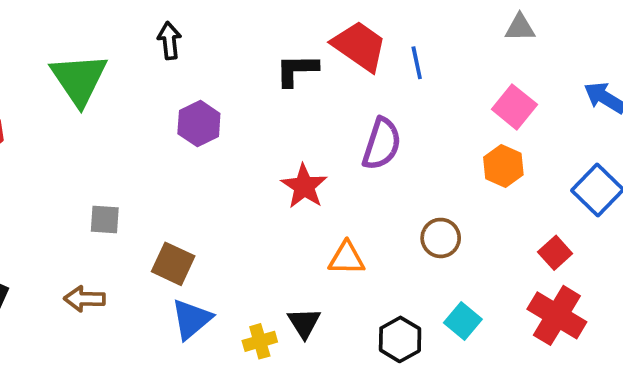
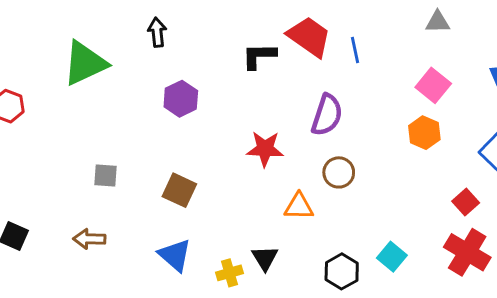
green triangle: (79, 79) -> (85, 63), turned 39
red star: (304, 186) -> (265, 149), turned -30
brown circle: (441, 238) -> (339, 172), moved
brown square: (173, 264) -> (179, 190), moved
blue triangle: (192, 319) -> (175, 255), turned -39

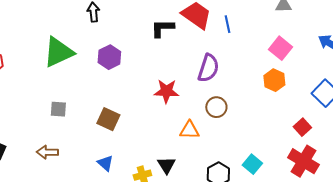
green triangle: (85, 63) -> (58, 52), moved
blue triangle: (175, 255) -> (105, 163), size x0.7

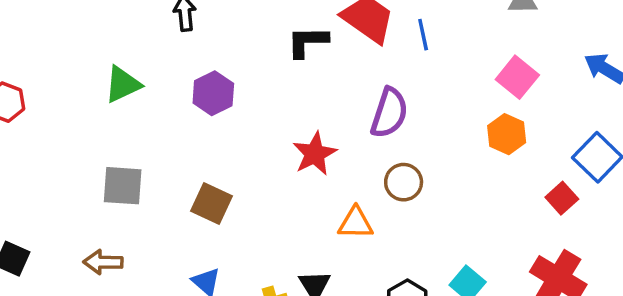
green triangle: (58, 52) -> (123, 84), size x0.7
red star: (166, 91) -> (315, 154), turned -30
gray square: (58, 109) -> (123, 186), size x1.4
red square: (302, 127) -> (562, 198), moved

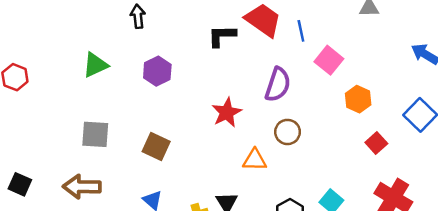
pink square: (517, 77) -> (329, 60), moved
red square: (562, 198) -> (376, 143), moved
brown arrow: (103, 262) -> (82, 187), size x1.4

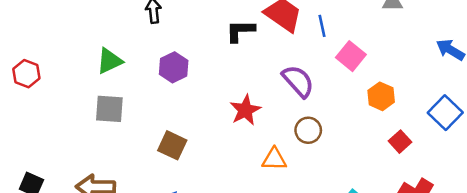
purple semicircle: (278, 84) -> (298, 81), turned -60
gray square: (95, 134) -> (109, 109), moved

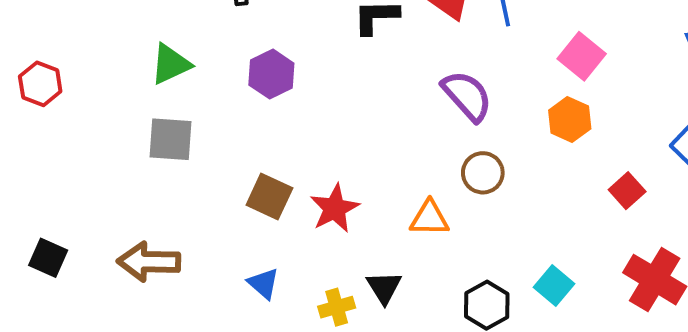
pink square: (351, 56) -> (582, 56), moved
orange hexagon: (381, 96) -> (570, 119), moved
red star: (245, 110) -> (335, 208), moved

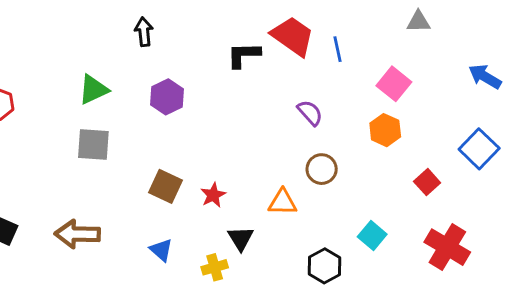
purple semicircle: (467, 96) -> (310, 113), size x0.7
red star: (335, 208) -> (213, 195), size x0.7
cyan square: (554, 285) -> (372, 236), moved
black triangle: (384, 287) -> (241, 238), moved

